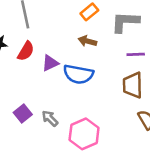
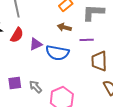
purple line: (136, 54) -> (87, 40), moved
purple square: (23, 113) -> (15, 83), turned 32

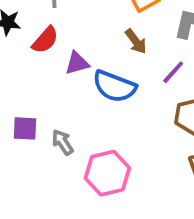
brown arrow: (64, 27) -> (136, 41), turned -152
purple line: (87, 40) -> (173, 72), turned -56

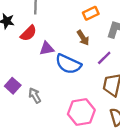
purple square: (25, 128) -> (13, 86), turned 35
pink hexagon: (107, 173) -> (81, 112), moved

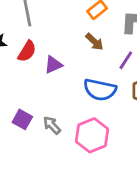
blue semicircle: (68, 64) -> (100, 90), moved
pink hexagon: (81, 112) -> (92, 135), moved

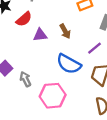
brown arrow: (94, 42) -> (65, 31), moved

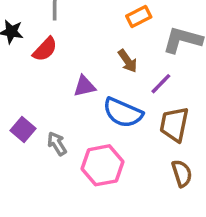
brown arrow: (65, 31) -> (128, 61), moved
purple triangle: (40, 35) -> (84, 86), moved

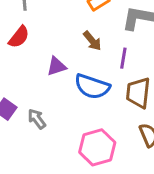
purple line: (161, 84) -> (123, 58), turned -30
pink hexagon: (102, 165) -> (97, 147), moved

